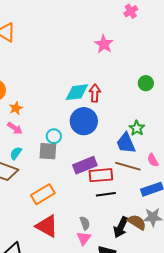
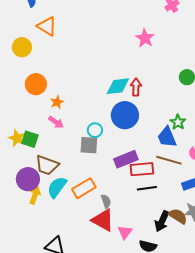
cyan semicircle: (16, 153) -> (57, 187), moved, size x1.6
gray semicircle: (85, 223) -> (106, 201), moved
red triangle: (47, 226) -> (103, 220), moved

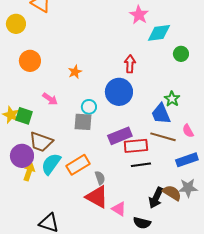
cyan diamond: (118, 86) -> (159, 33), moved
orange star: (57, 102) -> (75, 72), moved
pink triangle: (125, 232) -> (119, 209), turned -35

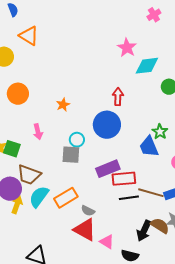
pink arrow: (50, 99) -> (38, 132), turned 42
brown line: (163, 137) -> (151, 193), moved
gray semicircle: (100, 178) -> (88, 211), turned 136

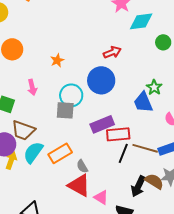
red arrow: (118, 97) -> (112, 52), turned 66
cyan circle: (77, 140) -> (71, 95), size x1.5
black line: (129, 198) -> (123, 153), turned -60
gray semicircle: (88, 211) -> (82, 166), turned 32

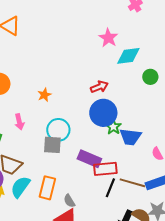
blue circle: (101, 80) -> (103, 113), moved
green star: (154, 87) -> (113, 127), moved
blue trapezoid: (143, 102) -> (130, 137), turned -60
purple rectangle: (102, 124) -> (89, 159), turned 45
orange rectangle: (60, 153) -> (47, 188), turned -45

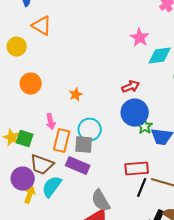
purple rectangle: (89, 159) -> (78, 166), moved
orange rectangle: (47, 188) -> (62, 141), moved
gray semicircle: (69, 201) -> (101, 201), size x1.6

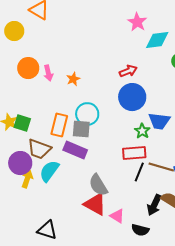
pink arrow: (51, 122) -> (48, 73), moved
green star: (145, 127) -> (142, 131), moved

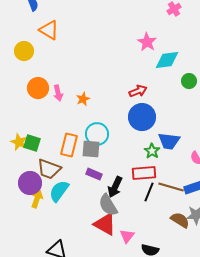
purple rectangle: (75, 150) -> (94, 174), moved, size x0.7
black arrow: (154, 205) -> (115, 187), moved
pink triangle: (117, 216) -> (127, 236), turned 35

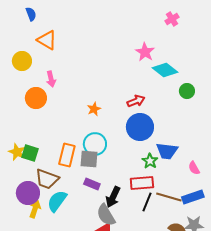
cyan diamond: (167, 60) -> (165, 70), turned 45
pink arrow: (58, 93) -> (51, 79), moved
orange star: (83, 99) -> (94, 109), moved

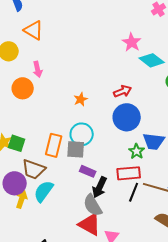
purple rectangle: (92, 184) -> (88, 171), moved

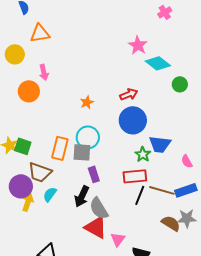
orange triangle: (34, 30) -> (40, 33), turned -40
purple rectangle: (88, 171) -> (94, 174), turned 49
black arrow: (100, 187) -> (82, 196), moved
cyan semicircle: (44, 191) -> (50, 194), size x0.7

